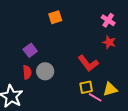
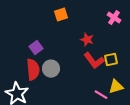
red star: (109, 42) -> (87, 40), moved
red semicircle: (27, 72) -> (33, 70), size x1.5
yellow square: (86, 87) -> (111, 60), moved

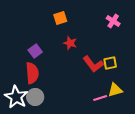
red star: (87, 40) -> (70, 43), moved
gray circle: (51, 69) -> (35, 97), moved
pink line: (101, 95) -> (100, 98), turned -48

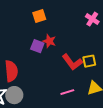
purple square: (35, 51) -> (37, 46), moved, turned -32
pink line: (100, 98) -> (67, 92), moved

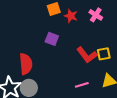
pink cross: (92, 19) -> (96, 15), moved
red star: (49, 41) -> (71, 16), moved

